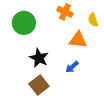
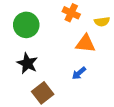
yellow semicircle: (93, 20) -> (102, 22), turned -80
black star: (39, 58) -> (27, 63), moved

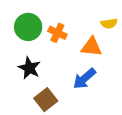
orange cross: (71, 13) -> (57, 33), moved
blue arrow: (79, 73) -> (84, 79), size x1.5

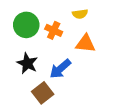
yellow semicircle: (109, 23) -> (80, 14), moved
blue arrow: (84, 79) -> (60, 69), moved

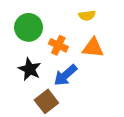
orange cross: (54, 30) -> (58, 45), moved

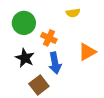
orange triangle: (93, 48) -> (87, 52), moved, turned -36
blue arrow: (66, 75) -> (55, 63), turned -60

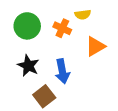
orange cross: (49, 38) -> (62, 28), moved
orange triangle: (87, 52) -> (95, 46), moved

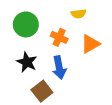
orange cross: (62, 28) -> (59, 37), moved

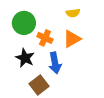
orange cross: (59, 37) -> (45, 38), moved
orange triangle: (90, 44) -> (72, 39), moved

